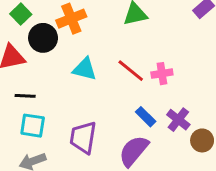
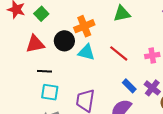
orange cross: (71, 19) -> (84, 26), moved
black circle: (43, 38) -> (64, 41), moved
pink cross: (162, 74) -> (152, 56), moved

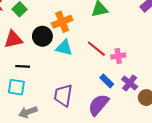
pink cross: (152, 56) -> (118, 56), moved
cyan square: (50, 92) -> (16, 87), moved

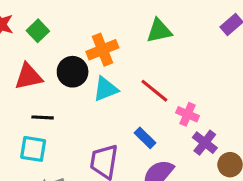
cyan triangle: (64, 48) -> (106, 89), turned -36
pink cross: (118, 56) -> (188, 114), moved, turned 32
blue rectangle: (107, 81) -> (145, 138), moved

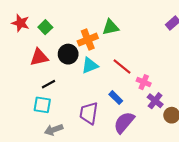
green triangle: (159, 31) -> (111, 27), moved
black line: (43, 117) -> (48, 84), turned -32

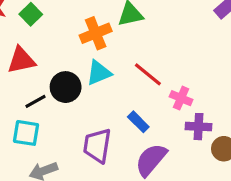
black circle: (68, 54) -> (66, 87), moved
purple cross: (155, 101) -> (198, 127), turned -35

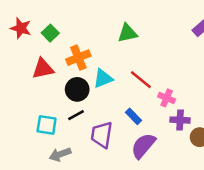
orange cross: (96, 33) -> (78, 58), moved
black line: (36, 101) -> (76, 115), moved

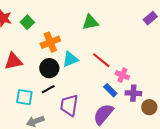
red triangle: (43, 69) -> (13, 61), moved
blue rectangle: (133, 116) -> (110, 90), moved

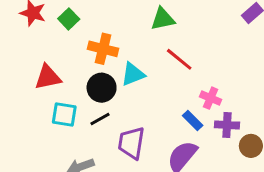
orange cross: (50, 42) -> (103, 49), turned 36
red line: (101, 60) -> (179, 59), moved
cyan square: (24, 97) -> (64, 115), moved

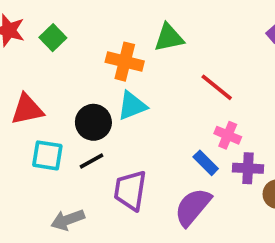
orange cross: (103, 49) -> (125, 62), moved
red line: (179, 59) -> (217, 87), moved

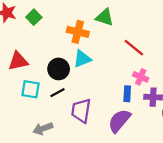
green triangle: (169, 38) -> (105, 17), turned 30
blue rectangle: (206, 163) -> (127, 94), turned 48

